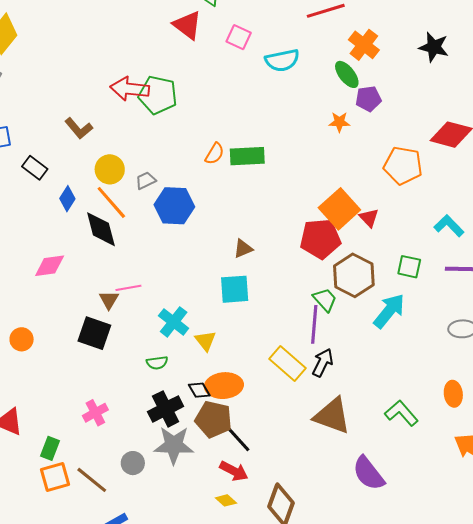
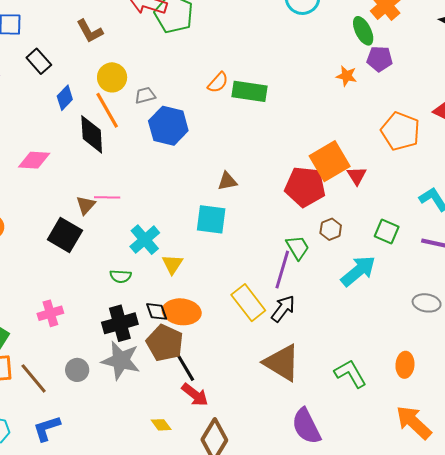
brown hexagon: (354, 275) -> (331, 229), size x0.5
red arrow: (234, 471) -> (195, 395), moved

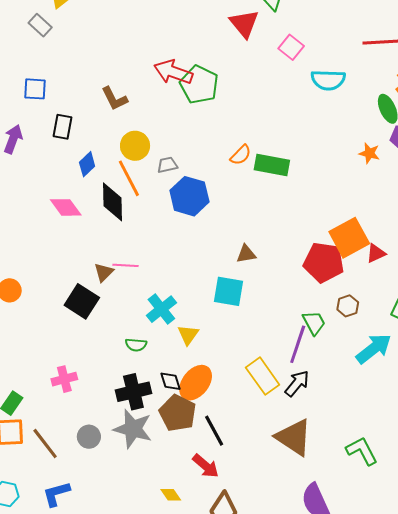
black rectangle: (39, 61) -> (62, 127), turned 50
pink diamond: (34, 160) -> (66, 207), moved, turned 48
red triangle: (357, 176) -> (376, 253), turned 35
orange ellipse: (182, 312) -> (196, 383), turned -60
black line: (185, 366) -> (214, 431), moved

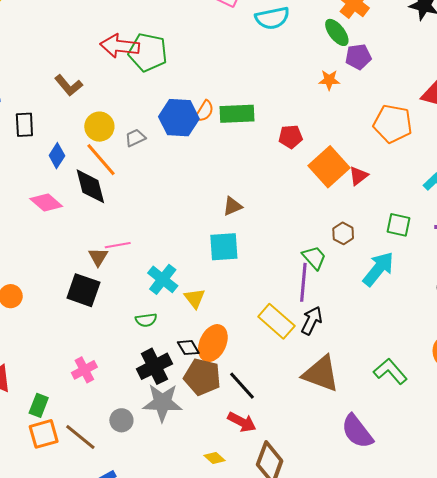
blue hexagon: (189, 196) -> (179, 118), moved
red pentagon: (324, 262) -> (291, 137), moved, size x0.6

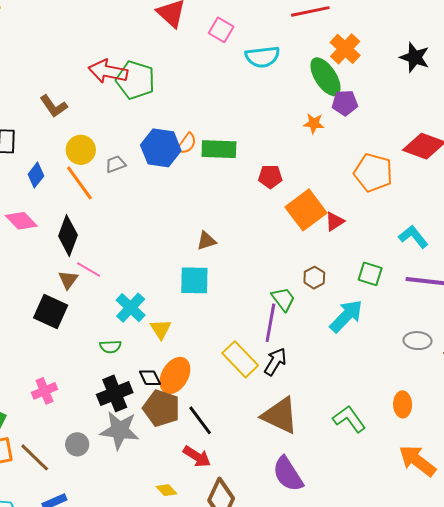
green ellipse: (337, 32) -> (326, 77), size x1.4
black diamond: (90, 186) -> (68, 236), moved, turned 30
pink line: (118, 245) -> (89, 270), turned 35
purple semicircle: (357, 431) -> (288, 474), moved

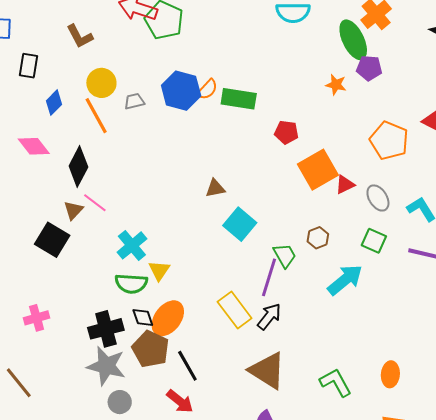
cyan square: (194, 280) -> (240, 224), moved, turned 32
gray ellipse: (417, 341) -> (378, 198), moved, turned 48
green semicircle: (110, 347) -> (131, 284), moved, size x1.5
gray circle: (77, 444) -> (120, 402), moved

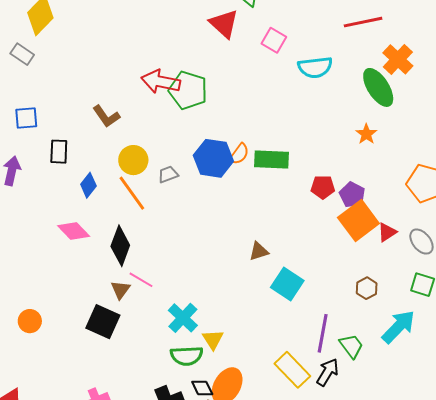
purple pentagon: (369, 68) -> (352, 195), moved, turned 30
orange star: (336, 85) -> (366, 134), turned 30
green trapezoid: (285, 255) -> (351, 346), moved

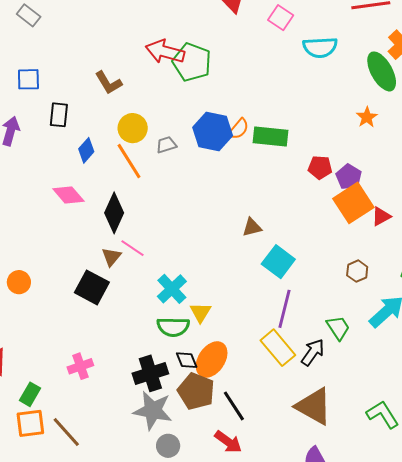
purple line: (323, 333) -> (284, 309), moved

